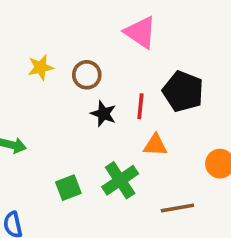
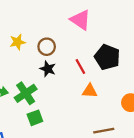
red line: (140, 106) -> (80, 66), turned -35
black star: (103, 114) -> (48, 69), moved
green cross: (120, 180) -> (26, 93), moved

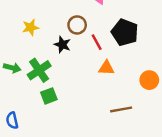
yellow star: (17, 42) -> (31, 27), moved
brown circle: (47, 47) -> (77, 25), moved

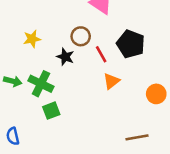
orange triangle: (106, 68) -> (111, 81), turned -42
green cross: (39, 70) -> (41, 84), turned -30
brown line: (121, 109) -> (137, 137), moved

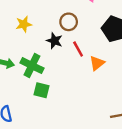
red line: (101, 54) -> (78, 49), moved
green square: (51, 111) -> (41, 90), turned 35

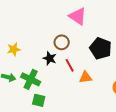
yellow star: (24, 24) -> (14, 49), moved
orange triangle: (97, 63) -> (86, 77), turned 32

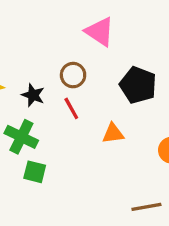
black star: (50, 58) -> (33, 95), moved
red line: (70, 65) -> (71, 108), moved

